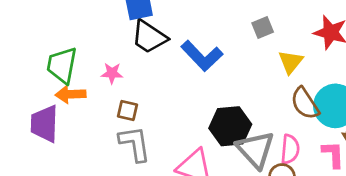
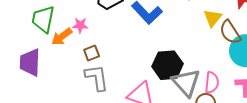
orange arrow: (71, 94) -> (62, 37), moved, turned -35
brown semicircle: (305, 103) -> (230, 32), moved
brown square: (128, 110) -> (92, 53), turned -35

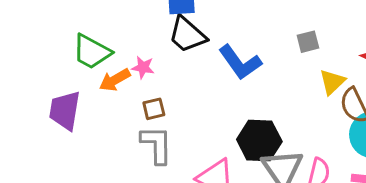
green trapezoid: (43, 19) -> (92, 52), turned -80

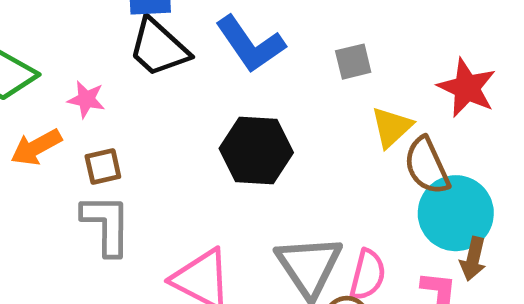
blue L-shape: (240, 62) -> (250, 44), moved
orange arrow: (115, 80) -> (36, 147), moved
black hexagon: (259, 140) -> (256, 151), moved

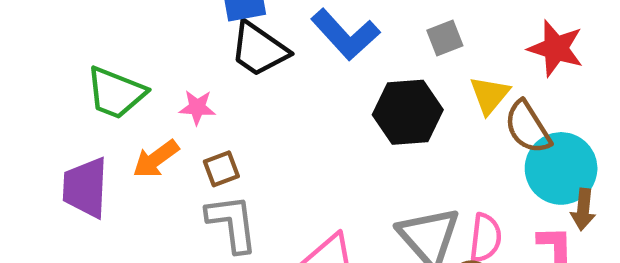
black hexagon: (256, 151) -> (408, 112), moved

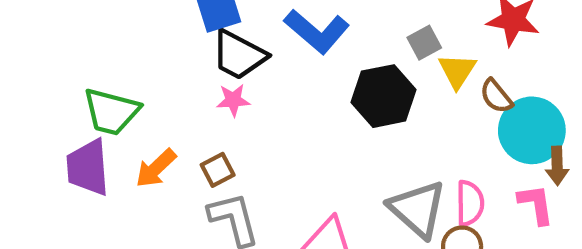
gray square: (445, 38) -> (424, 43), moved
pink star: (197, 107) -> (233, 100), moved
brown semicircle: (528, 127) -> (496, 96), size x0.7
purple trapezoid: (85, 188) -> (88, 167), moved

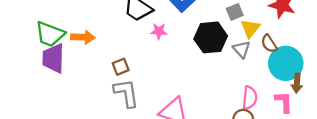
pink star: (233, 100) -> (159, 31), moved
green trapezoid: (111, 112) -> (50, 34), moved
orange arrow: (156, 168) -> (83, 37), moved, turned -140
gray triangle: (417, 209) -> (242, 49), moved, size x0.6

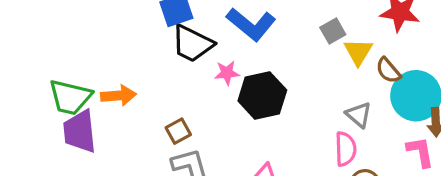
black hexagon: (211, 37) -> (262, 95), moved
gray triangle: (242, 49) -> (359, 115), moved
pink semicircle: (250, 98) -> (346, 149), moved

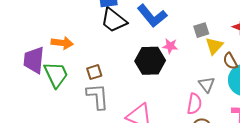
pink star: (227, 73) -> (170, 46), moved
green trapezoid: (70, 97) -> (56, 75), moved, turned -140

